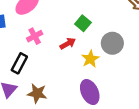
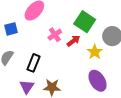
green square: (83, 23) -> (85, 22), size x1.5
pink cross: (35, 36) -> (55, 35), moved

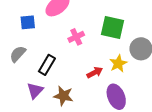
green square: (85, 22) -> (112, 28), turned -30
red arrow: (74, 41) -> (95, 72), moved

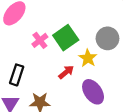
green square: (112, 28) -> (66, 38), moved, turned -35

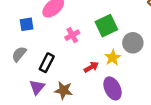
green square: (66, 38) -> (106, 26), moved

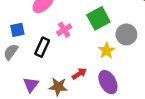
blue square: (27, 24) -> (17, 30), moved
black rectangle: (47, 63) -> (42, 47), moved
red arrow: (91, 67) -> (79, 74), moved

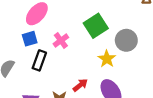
blue square: (17, 30) -> (30, 39), moved

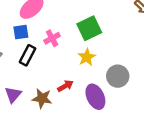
gray circle: (126, 40) -> (118, 76), moved
yellow star: (107, 59) -> (87, 57), moved

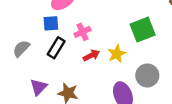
green square: (89, 28) -> (143, 30), moved
red arrow: (65, 86) -> (91, 55), moved

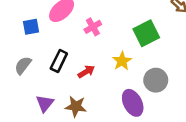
blue square: (51, 23) -> (31, 27), moved
pink cross: (83, 32) -> (93, 27), moved
red arrow: (91, 55) -> (86, 72), moved

